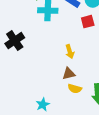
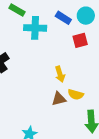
yellow semicircle: (75, 89) -> (76, 94), moved

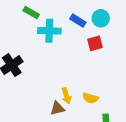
yellow arrow: (60, 74) -> (66, 96), moved
brown triangle: (59, 99) -> (57, 108), moved

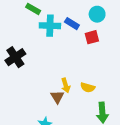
blue rectangle: (78, 21) -> (72, 24), moved
brown triangle: (57, 108) -> (57, 97), turned -48

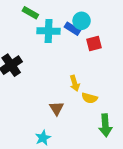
cyan circle: (97, 14) -> (82, 21), moved
yellow arrow: (66, 85) -> (75, 83), moved

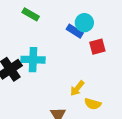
cyan cross: (49, 31) -> (33, 60), moved
yellow arrow: (75, 83) -> (77, 88), turned 56

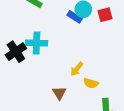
red square: (97, 47) -> (105, 15), moved

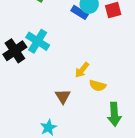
cyan cross: (37, 43) -> (38, 41), turned 30

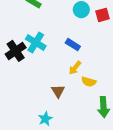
blue rectangle: (80, 12) -> (73, 45), moved

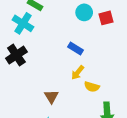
cyan cross: (36, 42) -> (23, 23), moved
brown triangle: (58, 91) -> (51, 97), moved

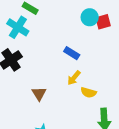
cyan circle: (84, 12) -> (90, 17), moved
brown triangle: (51, 97) -> (39, 94), moved

